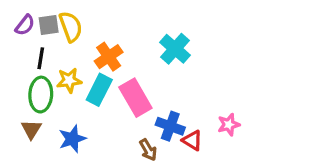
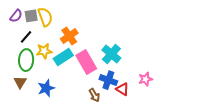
cyan cross: (175, 49) -> (111, 54), moved
black line: (41, 58) -> (26, 37), turned 32
cyan rectangle: (99, 90) -> (63, 57), turned 30

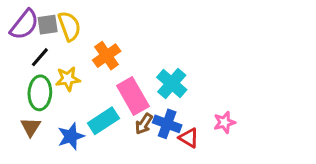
purple semicircle: (16, 16) -> (24, 25), size x1.5
cyan rectangle: (63, 57) -> (103, 121), moved
brown arrow: (94, 95) -> (144, 124), moved, turned 64

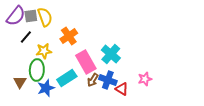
green ellipse: (40, 93) -> (37, 70), moved

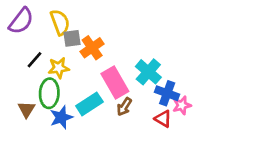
gray square: (31, 16) -> (72, 38), moved
black line: (26, 37) -> (35, 60), moved
pink star: (145, 79) -> (182, 105), moved
blue cross: (108, 80) -> (167, 93), moved

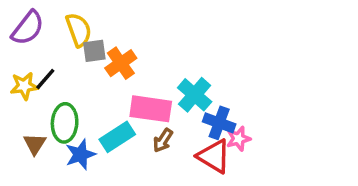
yellow star: (59, 68) -> (24, 86), moved
pink rectangle: (115, 83) -> (151, 109), turned -52
red triangle: (163, 119) -> (214, 156), size x1.5

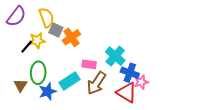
gray square: (94, 51) -> (56, 30), turned 32
yellow star: (24, 86) -> (37, 40), moved
pink rectangle: (151, 109) -> (89, 64), size x0.6
brown arrow: (163, 140) -> (96, 83), size x1.6

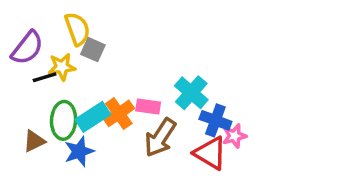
purple semicircle: (16, 16) -> (27, 48), moved
orange cross: (71, 37) -> (119, 113), moved
black line: (27, 47) -> (45, 77), turned 32
cyan rectangle: (69, 81) -> (93, 117), moved
brown triangle: (20, 85) -> (34, 141), turned 32

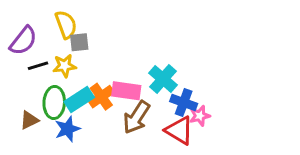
gray square: (93, 50) -> (79, 42), turned -30
yellow star: (62, 67) -> (64, 66), moved
pink rectangle: (148, 107) -> (126, 91), size x1.4

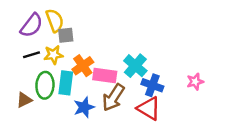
purple semicircle: (23, 41) -> (32, 25), moved
orange cross: (101, 97) -> (83, 66), moved
cyan rectangle: (79, 100) -> (66, 83), turned -50
pink star: (200, 116) -> (195, 82), moved
blue star: (67, 129) -> (84, 107), moved

